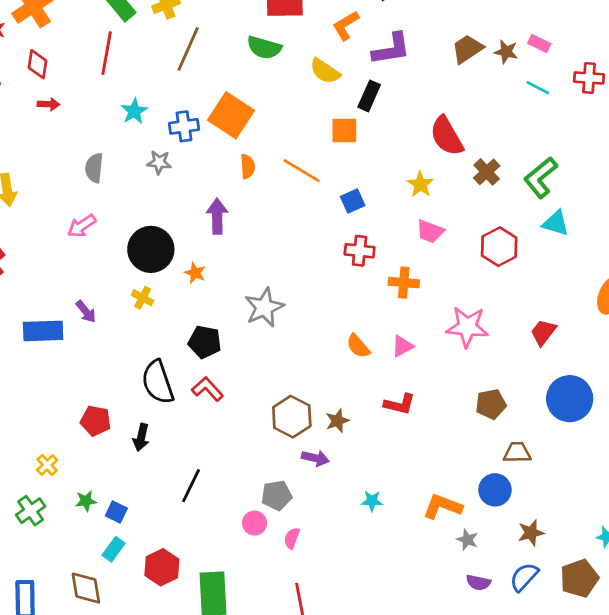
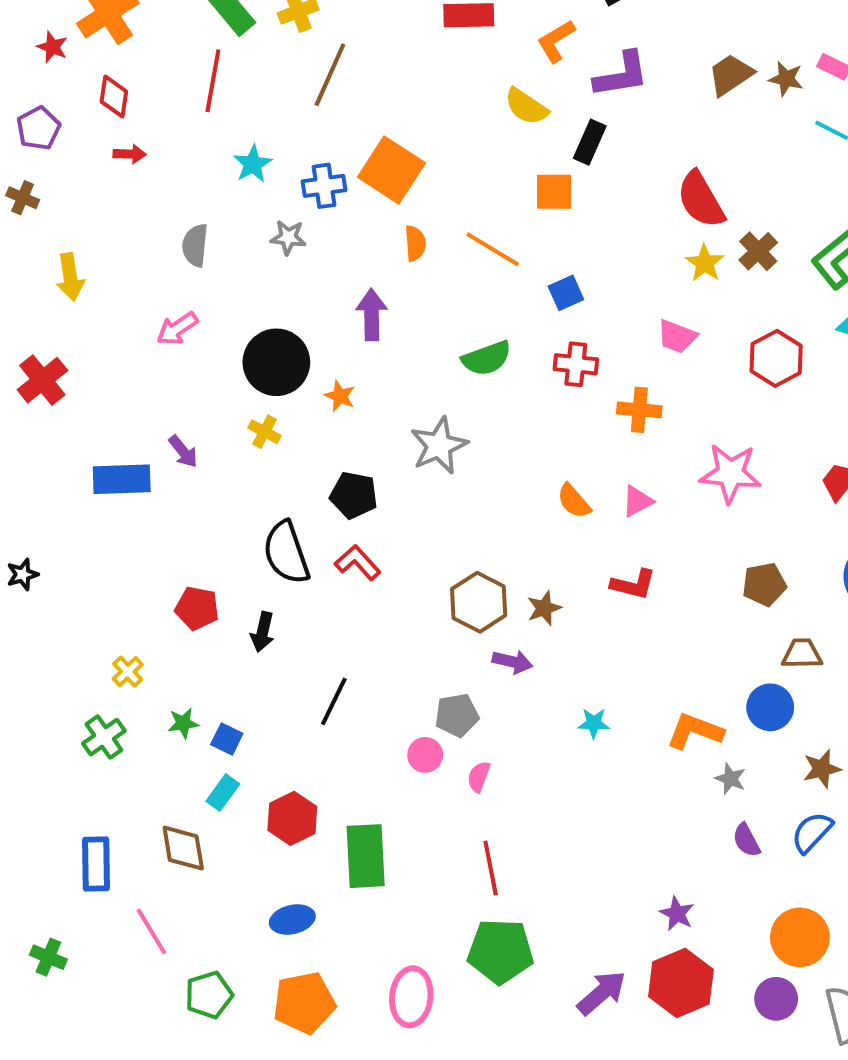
green semicircle: (264, 48) -> (487, 358), moved, turned -36
yellow star: (420, 184) -> (705, 263), moved
purple semicircle: (478, 582) -> (746, 840), turned 50

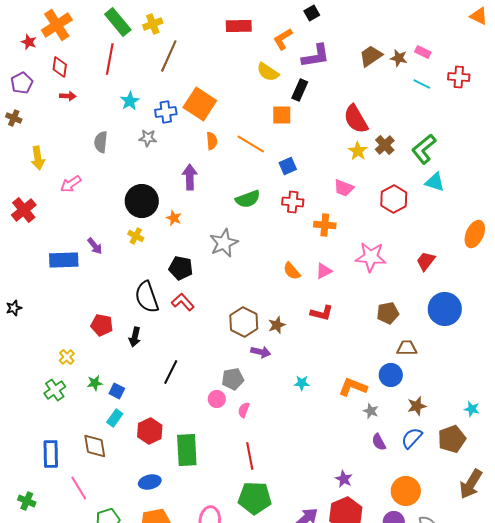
pink arrow: (177, 329) -> (71, 184), moved

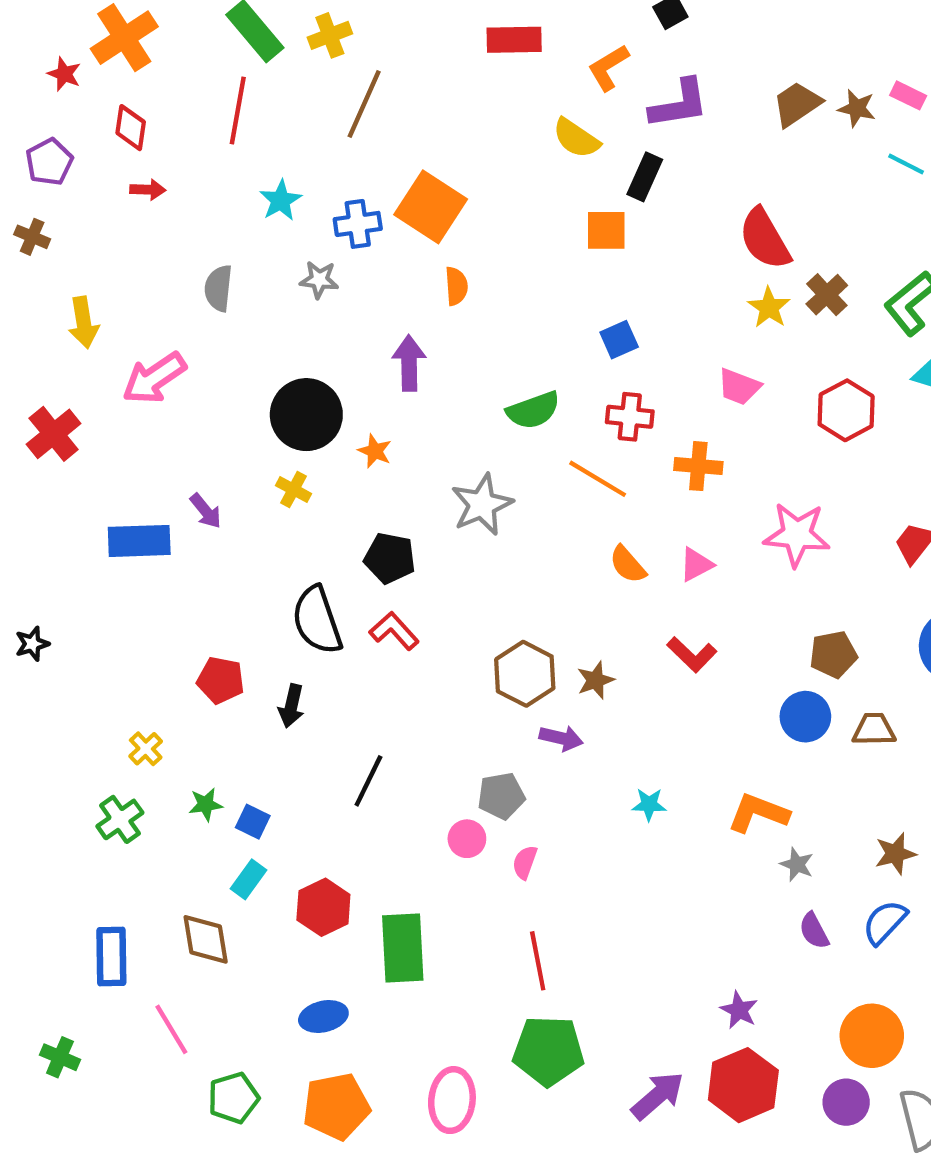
orange line: (251, 144) -> (598, 479), moved
pink arrow: (71, 184) -> (154, 378), size x1.4
red L-shape: (322, 313) -> (692, 655), turned 30
blue circle: (391, 375) -> (805, 717), moved

